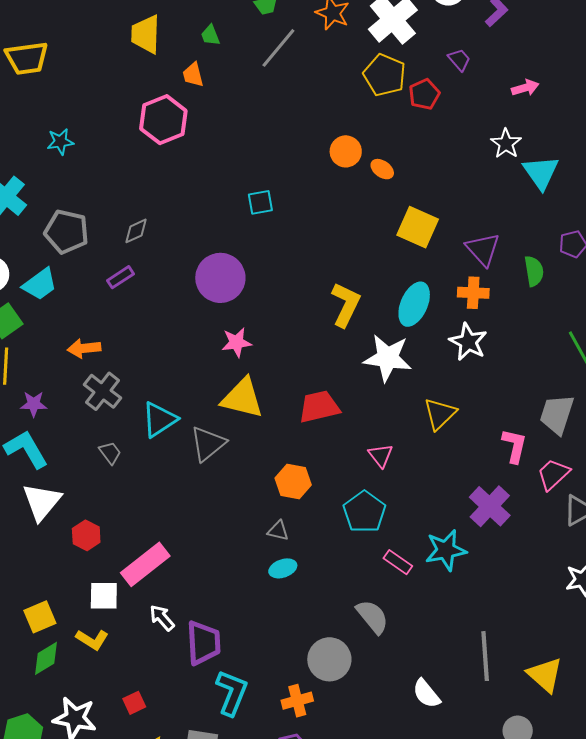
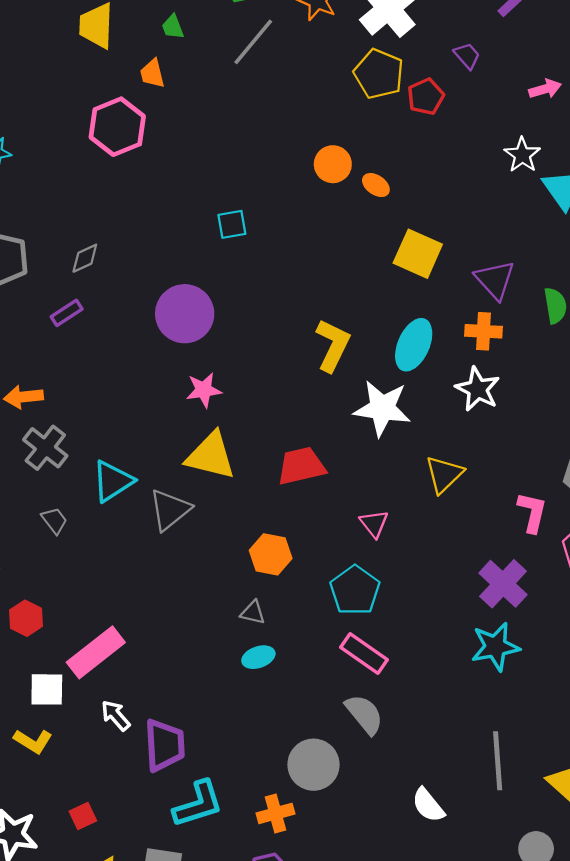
cyan star: (446, 550) -> (495, 647), moved
pink rectangle: (398, 562) -> (364, 654), moved, size x1.4
cyan L-shape: (232, 693) -> (198, 804), turned 51

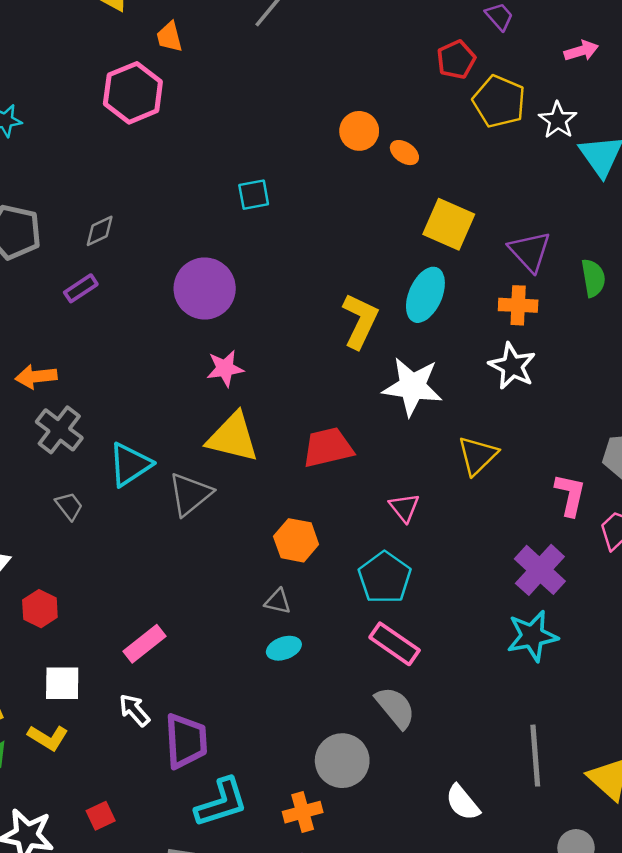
yellow pentagon: (379, 74) -> (499, 101), moved
cyan ellipse: (414, 345) -> (425, 295), moved
pink rectangle: (96, 652) -> (145, 644), moved, size x0.7

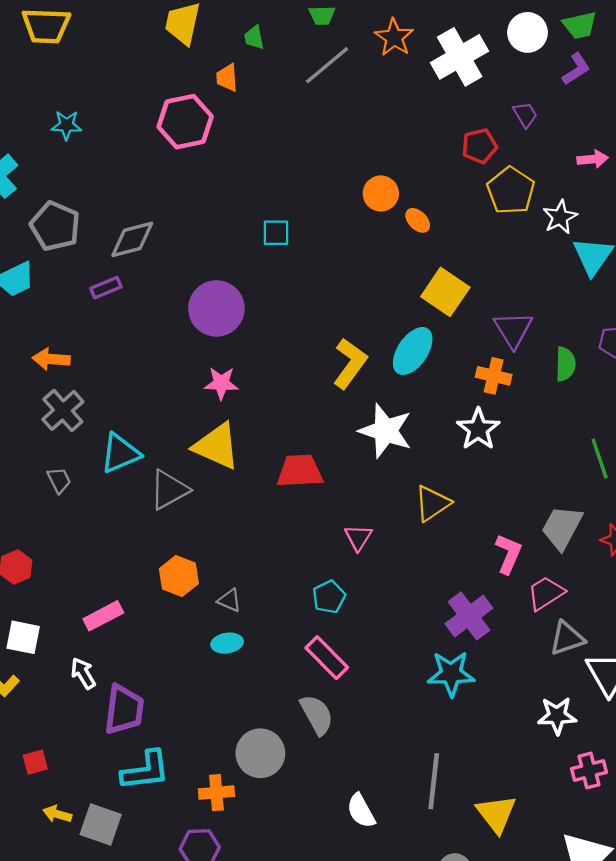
gray diamond: (100, 231) -> (132, 239), size x1.5
orange hexagon: (296, 540) -> (179, 576), moved
cyan pentagon: (385, 578) -> (329, 597), size x0.7

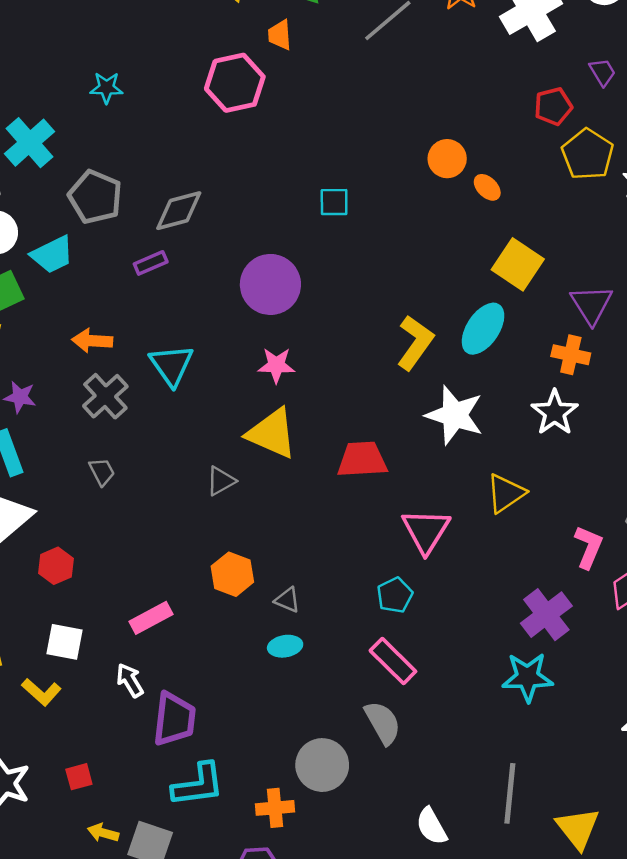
cyan triangle: (120, 453) -> (171, 365), moved, turned -42
gray triangle: (169, 490) -> (221, 481), size x0.7
pink triangle: (358, 538) -> (426, 531), size x1.6

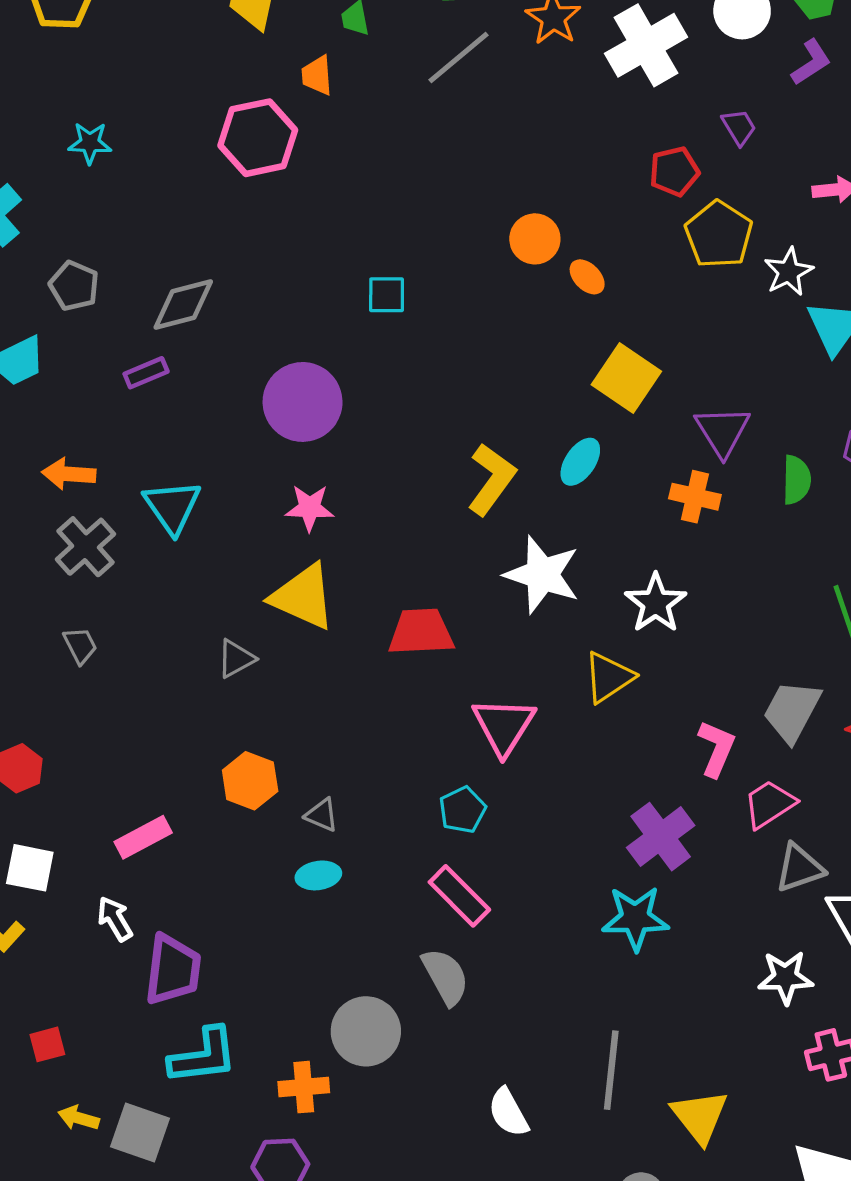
gray pentagon: (95, 197) -> (74, 286), size x0.7
cyan ellipse: (483, 329) -> (580, 462), size x0.7
white star: (555, 413) -> (656, 603), moved

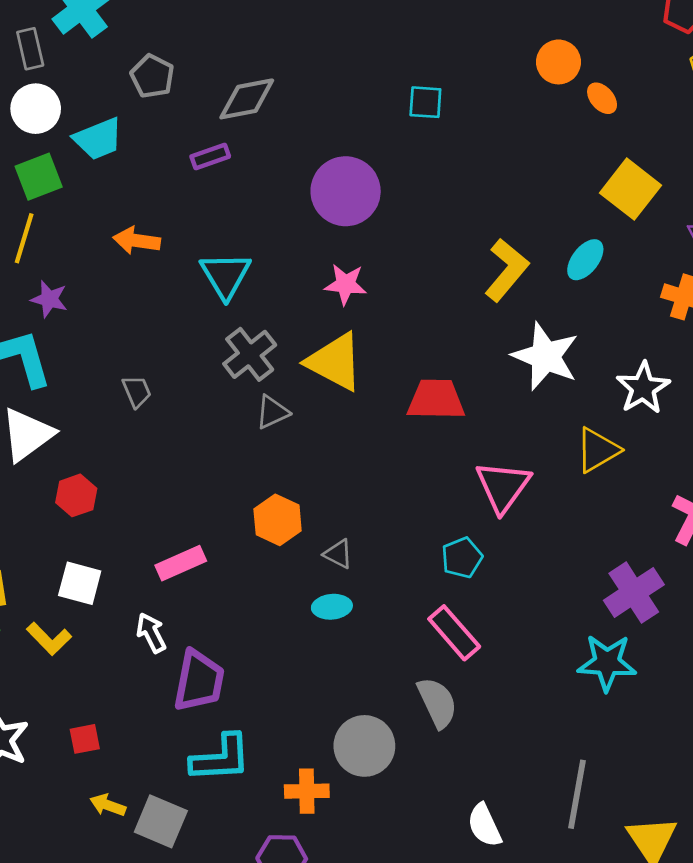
gray cross: (85, 547) -> (250, 354), moved

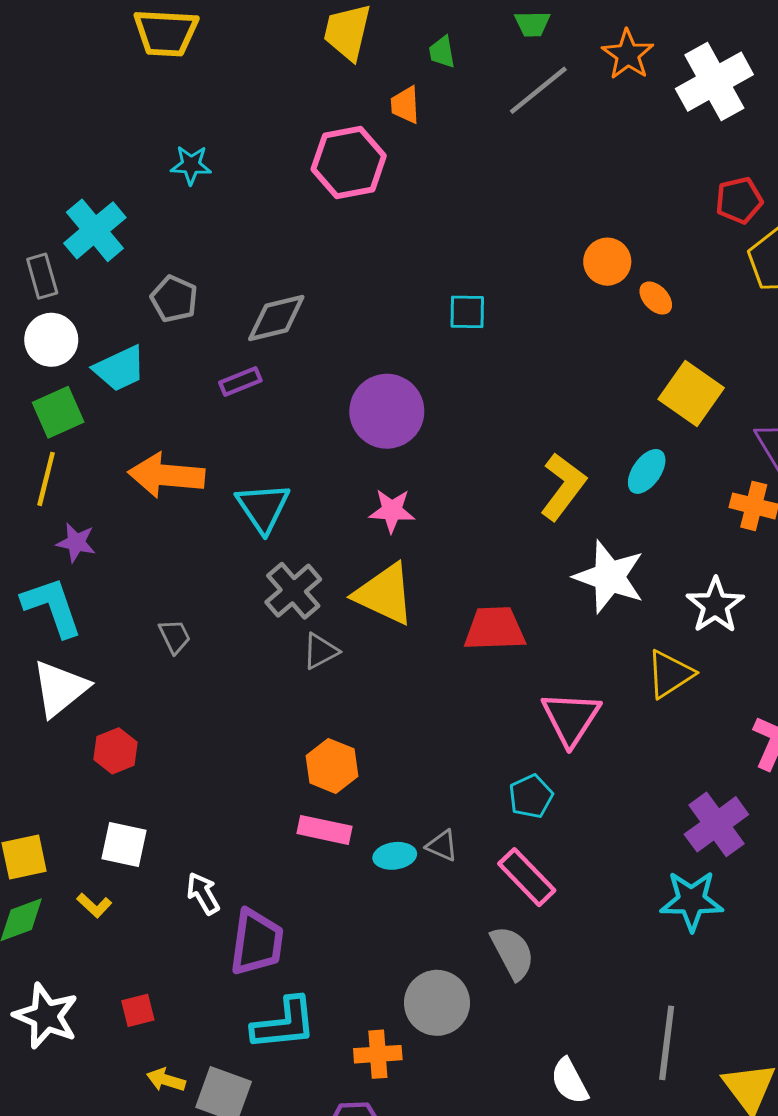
orange arrow: (137, 241) -> (166, 475), size x1.5
gray triangle: (338, 554) -> (442, 846), moved
pink rectangle: (181, 563) -> (325, 830), moved, turned 39
yellow L-shape: (49, 639) -> (94, 905), size x0.7

